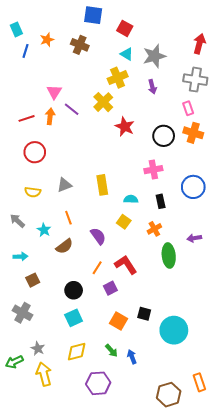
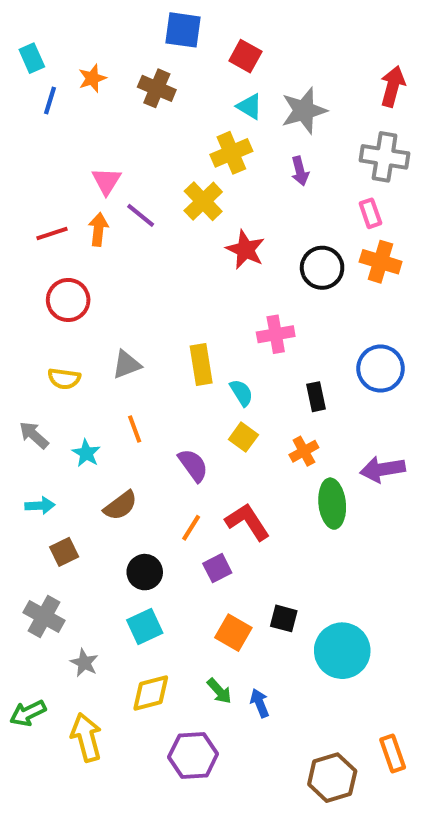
pink cross: (153, 170) -> (276, 334), moved
cyan semicircle: (131, 199) -> (241, 393), moved, turned 56
purple arrow: (194, 238) -> (383, 469), size x1.5
brown semicircle: (64, 246) -> (121, 506), moved
gray star: (38, 349) -> (84, 663), moved

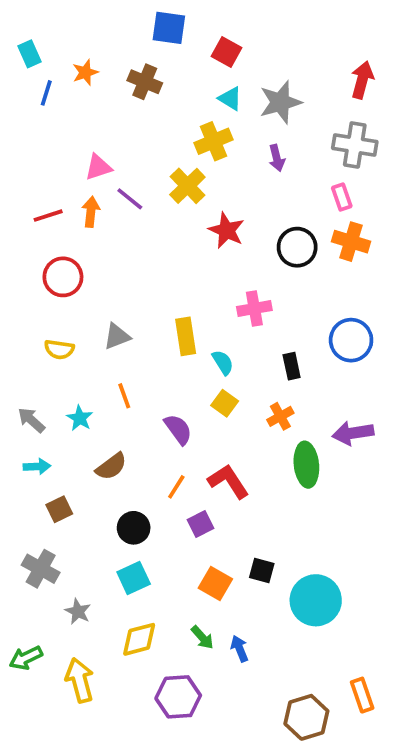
pink triangle: (106, 181) -> (98, 167), turned 40
gray arrow: (34, 435) -> (31, 420), moved

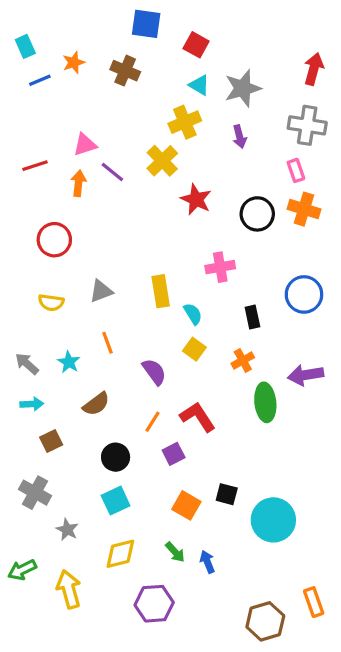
blue line: (46, 93) -> (40, 80), turned 50
red line: (48, 216) -> (35, 166), moved

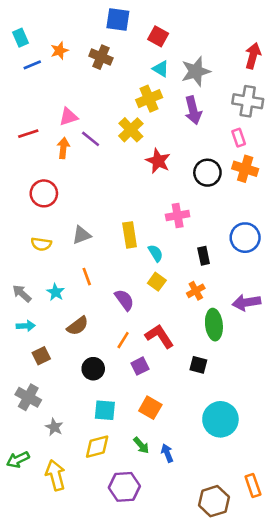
purple arrow: (240, 137) -> (193, 110), size x1.5
black square: (227, 494) -> (198, 365), moved
cyan square: (116, 501) -> (105, 410), moved, turned 30

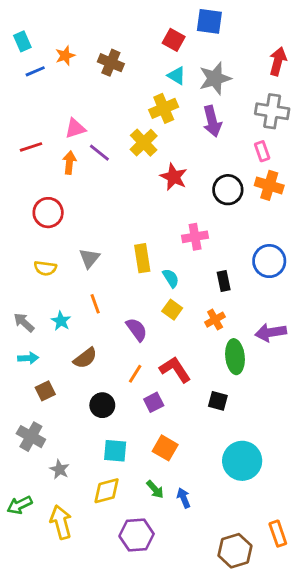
blue square: (118, 19) -> (209, 21), moved
gray triangle: (82, 235) -> (89, 258), turned -30

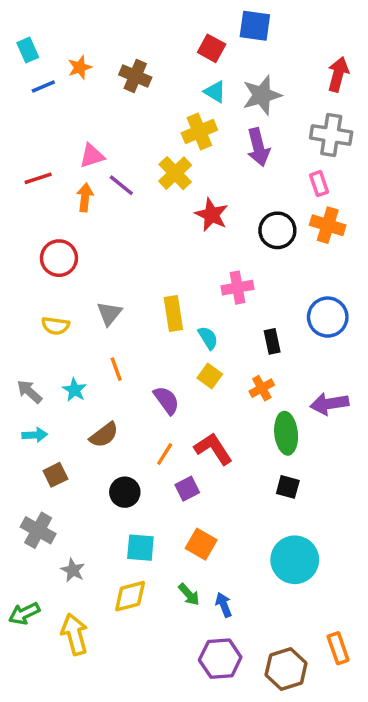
black square: (218, 401) -> (288, 487), moved
purple hexagon: (137, 535) -> (220, 659), moved

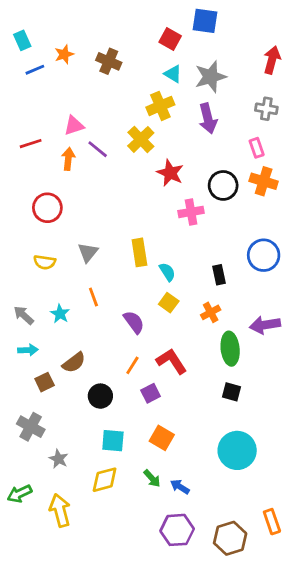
gray cross: (331, 135) -> (266, 109), size x0.7
pink cross: (238, 288) -> (191, 212), moved
brown semicircle: (104, 435) -> (74, 363), moved
blue arrow: (224, 605) -> (180, 487), turned -36

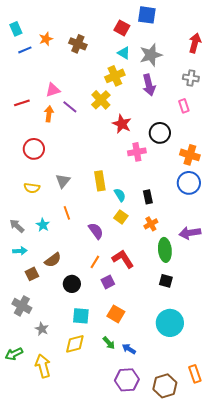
orange cross: (264, 181) -> (190, 155), moved
black rectangle: (219, 275) -> (148, 197), moved

